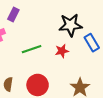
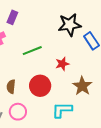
red star: (62, 51) -> (62, 64), moved

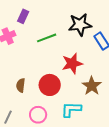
green line: (32, 51) -> (47, 38), moved
red star: (62, 64) -> (72, 63), size x1.5
pink circle: (18, 112) -> (38, 115), moved

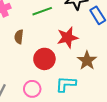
brown semicircle: (21, 85) -> (19, 37), moved

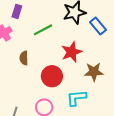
brown star: (87, 60) -> (94, 72), turned -30

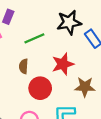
brown semicircle: (24, 58) -> (24, 66), moved

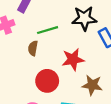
brown semicircle: (24, 66) -> (33, 48), moved

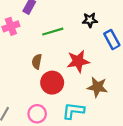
black star: (84, 18) -> (90, 20), size x0.6
brown semicircle: (33, 48) -> (37, 62), moved

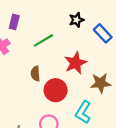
cyan L-shape: (73, 111) -> (83, 112), turned -50

